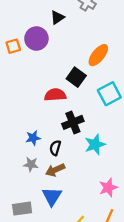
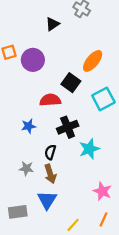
purple circle: (36, 38) -> (33, 60), moved
blue star: (33, 138) -> (29, 126), moved
brown arrow: (55, 170) -> (50, 174), turned -84
pink star: (108, 188) -> (102, 191), turned -30

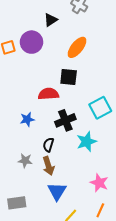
purple circle: (33, 60) -> (32, 42), moved
orange ellipse: (93, 61) -> (77, 47), moved
black square: (71, 83) -> (69, 77), turned -30
cyan square: (103, 99) -> (100, 108), moved
blue triangle: (47, 200) -> (57, 191), moved

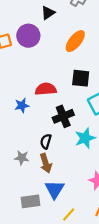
black square: (69, 77) -> (81, 78), moved
blue star: (27, 119) -> (22, 105), moved
gray rectangle: (17, 203) -> (31, 201), moved

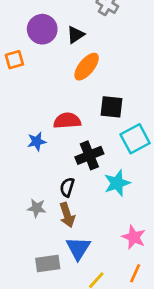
black triangle: (48, 13) -> (75, 35), moved
purple circle: (28, 36) -> (42, 29), moved
orange ellipse: (75, 41) -> (87, 67), moved

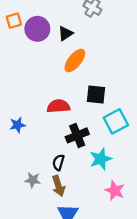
orange square: (14, 60) -> (14, 21), moved
blue star: (37, 141) -> (17, 125), moved
pink star: (134, 237) -> (115, 191), moved

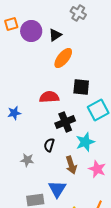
brown arrow: (58, 186) -> (71, 165), moved

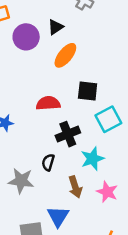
purple circle: (31, 31) -> (26, 37), moved
gray star: (27, 160) -> (21, 181), size x1.5

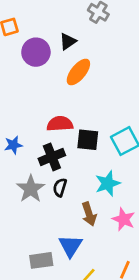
black square: (88, 91) -> (88, 140), moved
black cross: (68, 134) -> (52, 157), moved
gray star: (21, 181) -> (31, 189), moved, turned 30

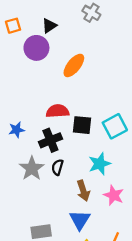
black triangle: (68, 41) -> (49, 26), moved
blue triangle: (70, 246) -> (80, 220), moved

